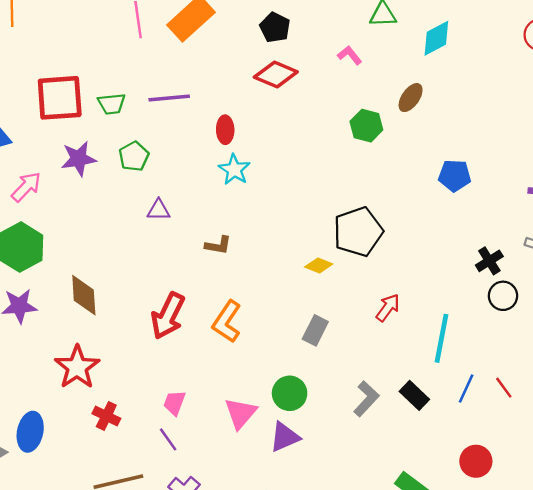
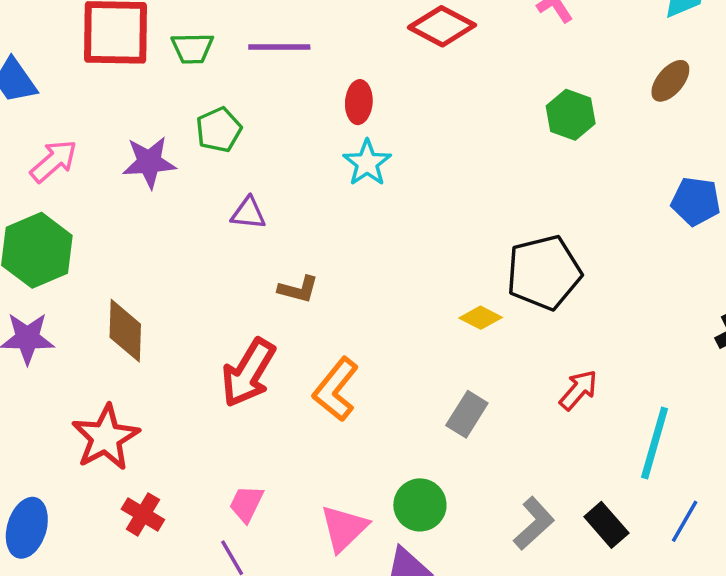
brown ellipse: (411, 98) -> (670, 81), moved
purple star: (79, 159) -> (149, 162), moved
brown L-shape: (218, 245) -> (298, 289), moved

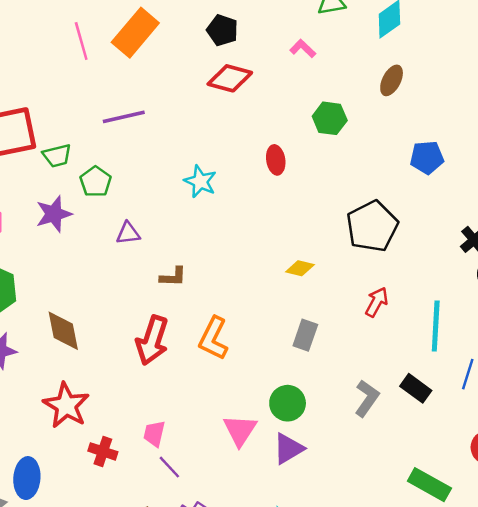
green trapezoid: (192, 48) -> (57, 156), moved
red ellipse: (359, 102) -> (276, 160), moved
black pentagon: (544, 272) -> (372, 226), moved
pink trapezoid: (246, 504) -> (154, 434), moved

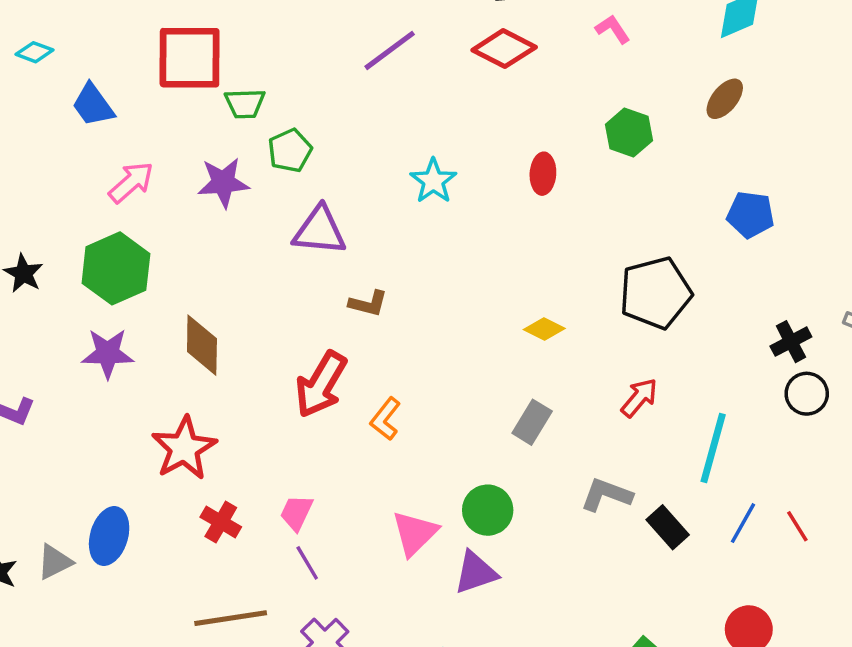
purple line: (124, 117) -> (390, 50), moved, turned -36
purple triangle: (128, 233) -> (319, 231), size x1.6
orange L-shape: (213, 338) -> (385, 419), moved, size x0.7
gray L-shape: (367, 398) -> (606, 495), moved, turned -117

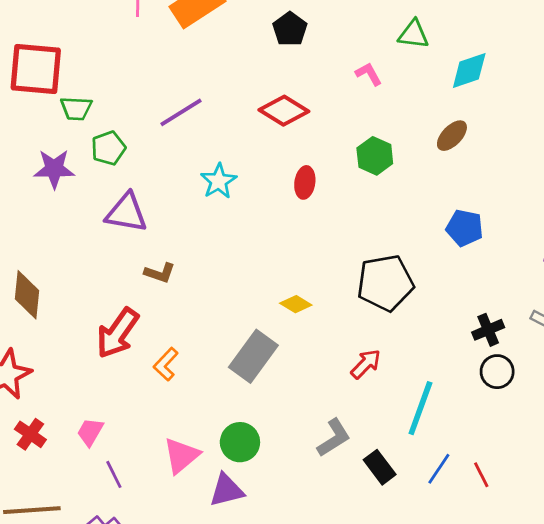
red diamond: (504, 49) -> (284, 111), moved
purple line: (390, 50) -> (181, 112), moved
gray rectangle: (532, 422) -> (253, 356), moved, size x1.5
gray L-shape: (606, 495) -> (334, 438), turned 123
purple line: (307, 563) -> (114, 474), moved

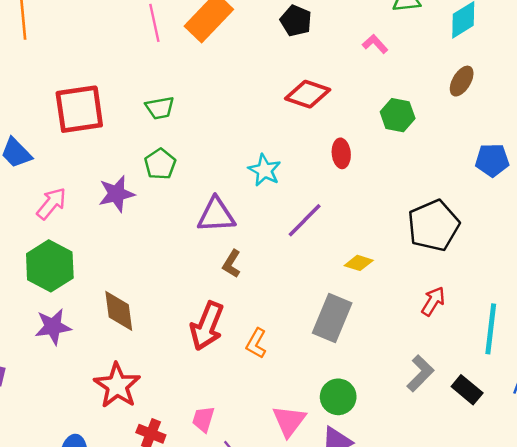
green trapezoid: (76, 108) -> (160, 108), moved
purple line: (181, 112) -> (305, 220), moved
purple triangle: (126, 213) -> (216, 215), moved
brown L-shape: (160, 273) -> (232, 264), turned 116

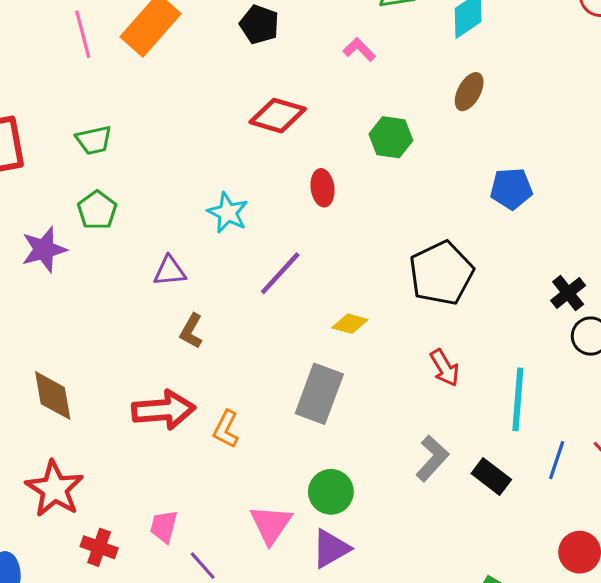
purple triangle: (216, 215) -> (170, 271), size x0.7
red arrow: (433, 301) -> (445, 368), turned 120
red arrow: (207, 326) -> (164, 410), turned -114

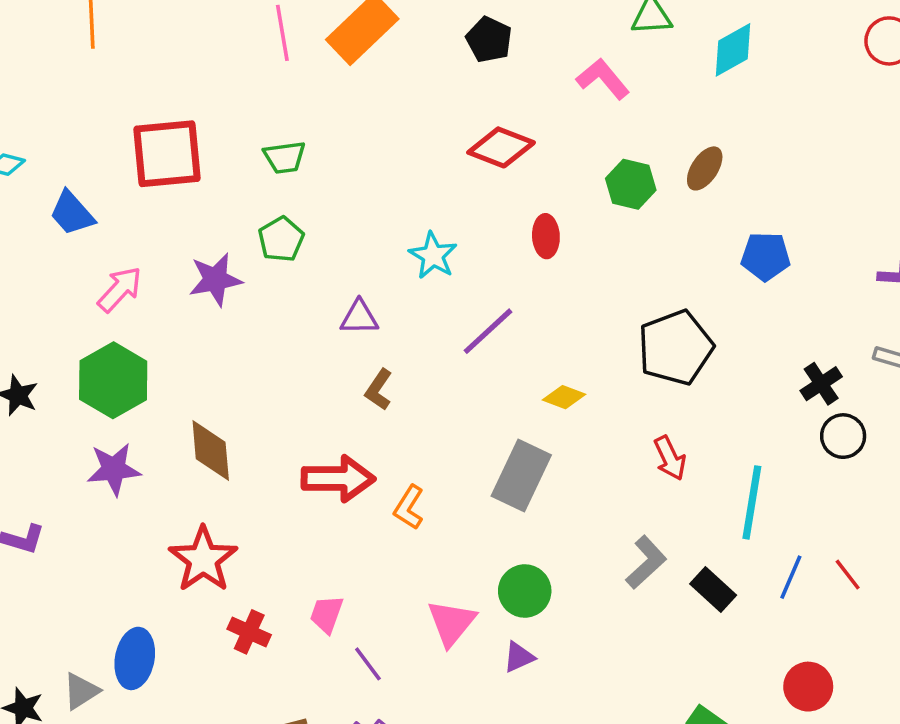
pink L-shape: (359, 50) -> (603, 79), size x1.4
brown ellipse: (469, 92) -> (705, 168), moved
purple triangle: (331, 549) -> (519, 657), size x0.7

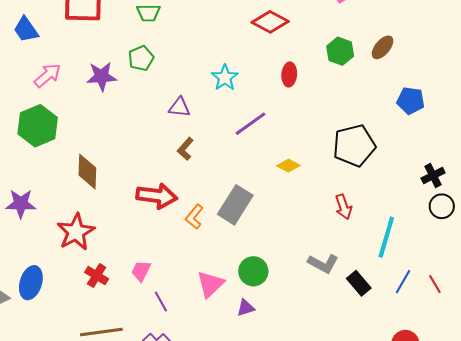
purple star: (114, 469) -> (21, 204), moved
gray rectangle: (521, 476) -> (235, 205), moved
gray L-shape: (646, 562) -> (323, 264), turned 64

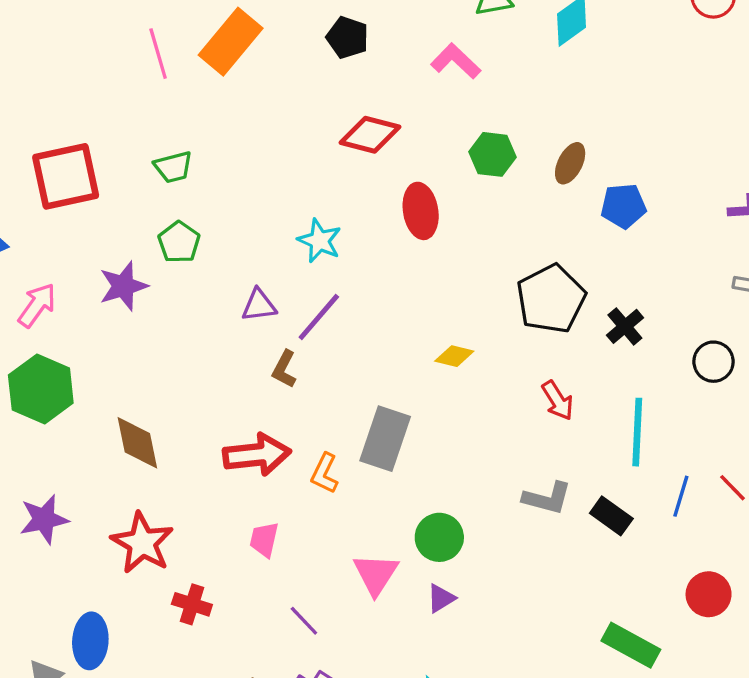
brown ellipse: (383, 47) -> (570, 163), moved
red ellipse: (289, 74) -> (421, 211), size x1.4
purple line: (250, 124) -> (319, 317), moved
black cross: (433, 176) -> (625, 326), moved
pink trapezoid: (141, 271) -> (264, 540), moved

